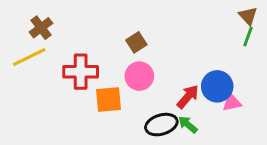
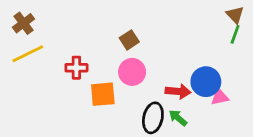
brown cross: (41, 28) -> (23, 23), moved
red cross: (81, 72) -> (76, 68), size x0.7
red arrow: (188, 97) -> (178, 91), turned 55
black ellipse: (161, 125) -> (153, 118), turned -60

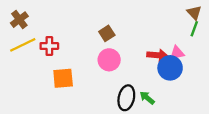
red cross: (76, 68) -> (49, 46), moved
red arrow: (178, 91) -> (157, 55), moved
orange square: (103, 94) -> (63, 78), moved
pink triangle: (220, 97) -> (177, 53), moved

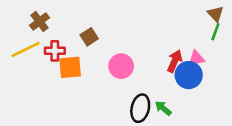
brown cross: (19, 20) -> (39, 21), moved
brown square: (107, 33) -> (89, 37), moved
red arrow: (157, 55) -> (175, 61), turned -72
orange square: (63, 78) -> (70, 67), moved

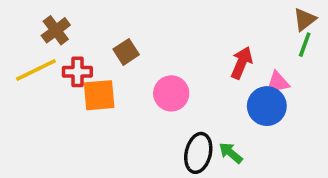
brown triangle: (215, 14) -> (305, 19), turned 36
red arrow: (175, 61) -> (242, 63), moved

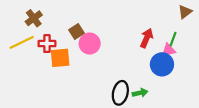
green line: (305, 45) -> (173, 39), moved
pink circle: (171, 93) -> (90, 44), moved
green arrow: (231, 153) -> (140, 93), turned 128

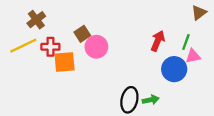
pink triangle: (169, 50) -> (193, 56), moved

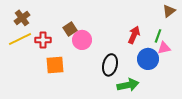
brown cross: (36, 20) -> (22, 18), moved
orange square: (65, 62) -> (55, 65), moved
black ellipse: (129, 100) -> (110, 65), moved
green arrow: (151, 100) -> (128, 85), size x1.5

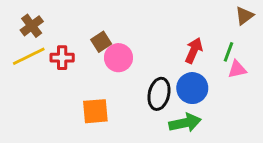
blue circle: (148, 59) -> (192, 88), moved
orange square: (55, 65) -> (95, 111), moved

